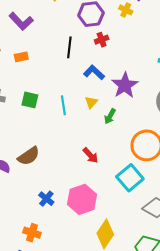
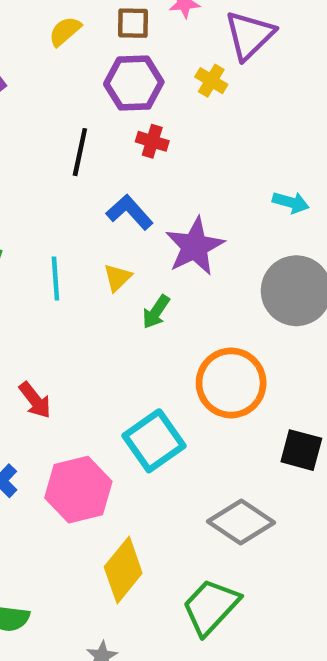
red cross: (102, 40) -> (152, 141), turned 32
red arrow: (90, 155) -> (35, 400), moved
cyan square: (130, 178) -> (154, 441), moved

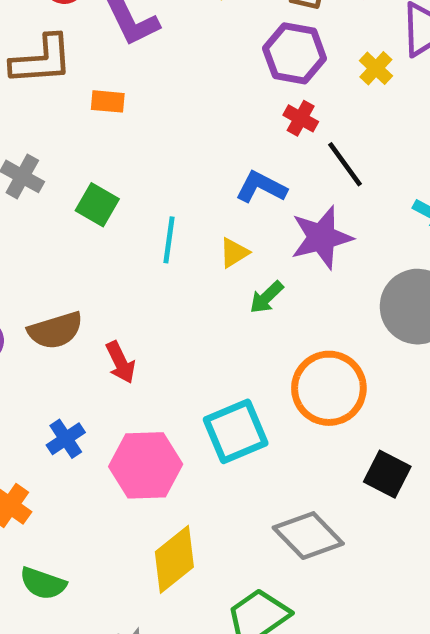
black line: (80, 152) -> (345, 164), moved, turned -60
blue L-shape: (130, 212) -> (261, 187), turned -33

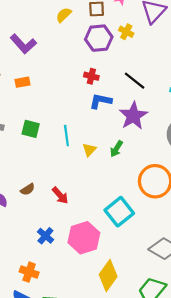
yellow cross: (376, 68) -> (126, 32), moved
red cross: (301, 118) -> (91, 76), moved
yellow triangle: (234, 253) -> (89, 150), moved
brown semicircle: (55, 330) -> (28, 189), size x0.6

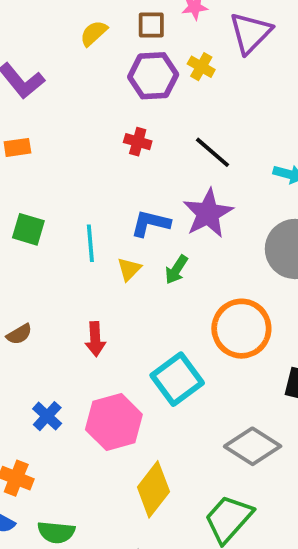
blue L-shape: (101, 101) -> (151, 223), moved
red arrow: (60, 195) -> (95, 339), moved, turned 36

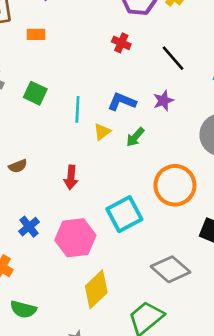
purple star: (208, 213) -> (163, 101), size x0.6

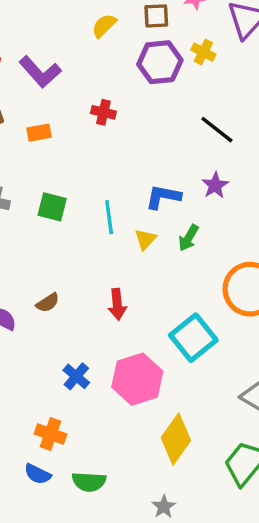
red cross: (121, 43) -> (103, 112), moved

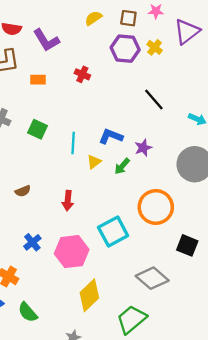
purple star: (215, 185) -> (143, 148), moved
green semicircle: (89, 482) -> (28, 312), turned 35

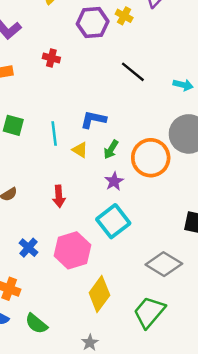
purple star: (143, 148) -> (114, 181), moved
yellow triangle: (94, 162) -> (80, 150), turned -42
orange circle: (156, 207) -> (151, 158), moved

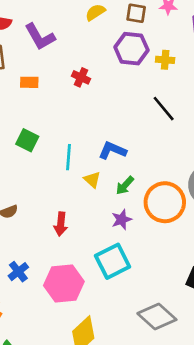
yellow cross: (124, 16) -> (165, 60), moved, turned -35

